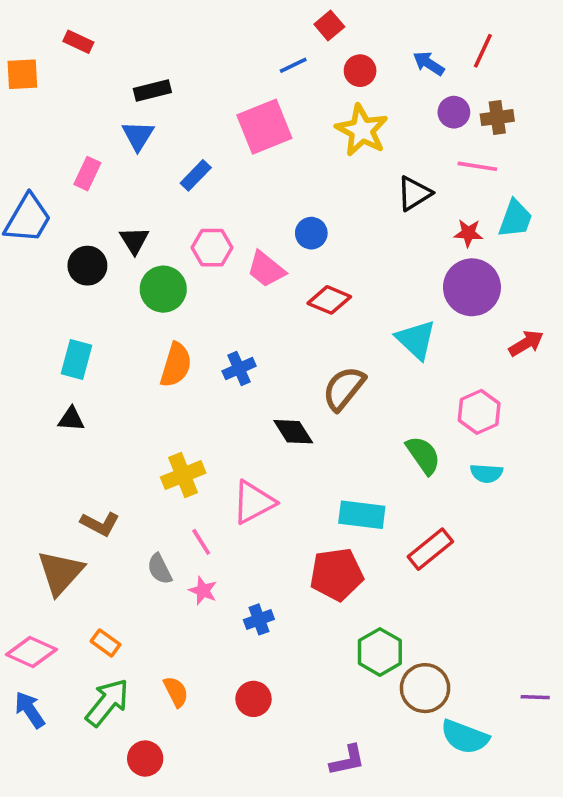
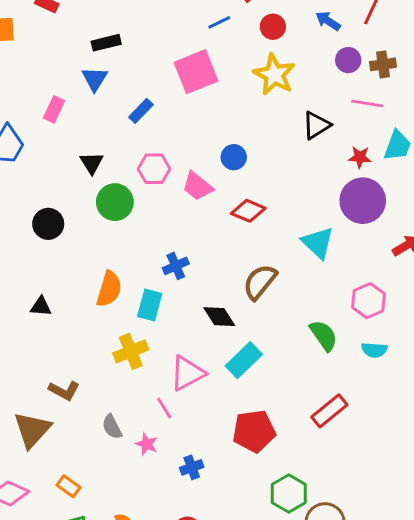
black circle: (87, 266) -> (48, 224), moved
cyan rectangle: (77, 360) -> (150, 305), moved
orange semicircle: (176, 365) -> (109, 289), moved
cyan rectangle: (362, 515) -> (244, 360), moved, turned -51
pink line: (201, 542) -> (164, 408), moved

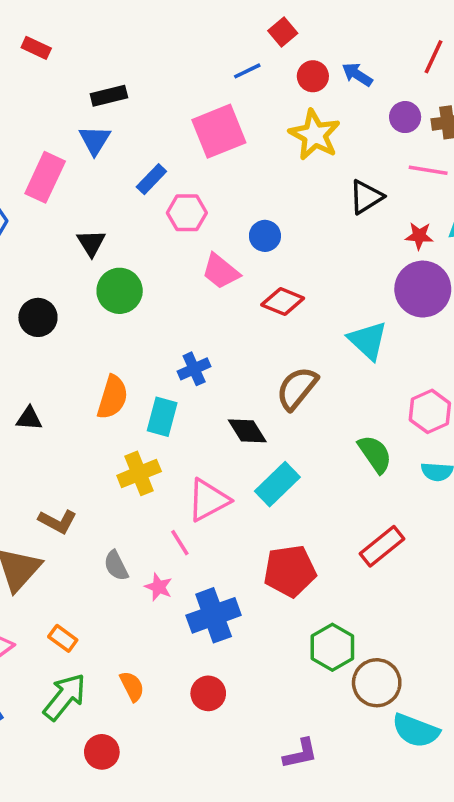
blue arrow: (328, 21) -> (357, 74), moved
pink rectangle: (54, 109) -> (45, 177), size x1.5
pink hexagon: (154, 169) -> (187, 213), moved
blue cross: (192, 467) -> (214, 615), size x1.8

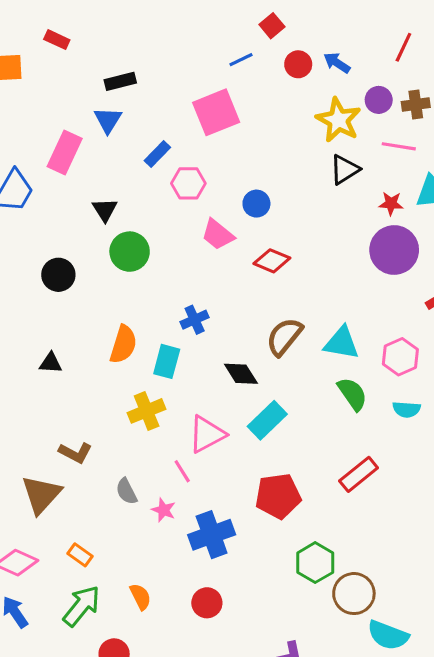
yellow star: (315, 135) -> (338, 120), moved
cyan triangle: (368, 340) -> (342, 343), moved, turned -33

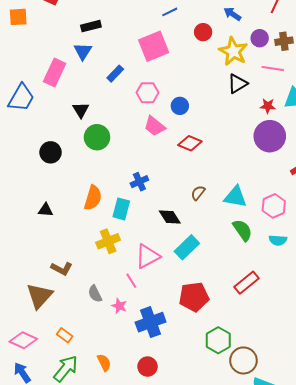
red circle: (298, 64) -> (203, 32), moved
pink hexagon: (188, 183) -> (148, 93), moved
brown semicircle: (284, 337) -> (198, 193), size x0.6

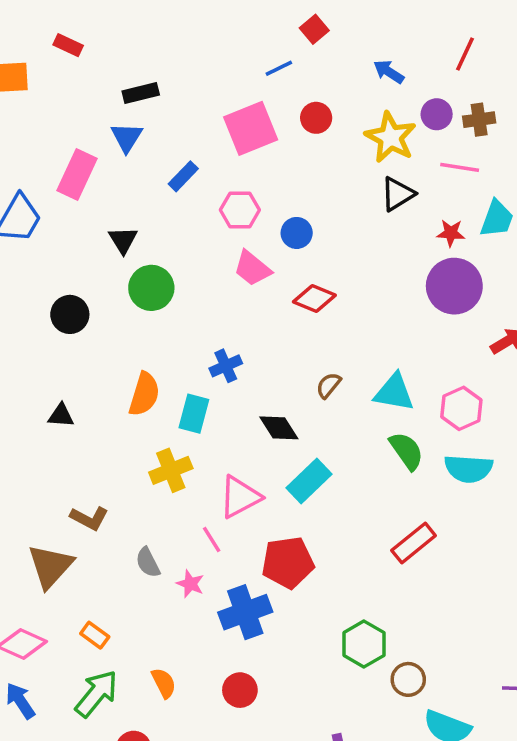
red circle: (203, 32) -> (316, 118), moved
cyan semicircle: (278, 240) -> (468, 469), size x1.5
red pentagon: (194, 297) -> (288, 562), moved
brown circle: (243, 360) -> (408, 679), size x0.7

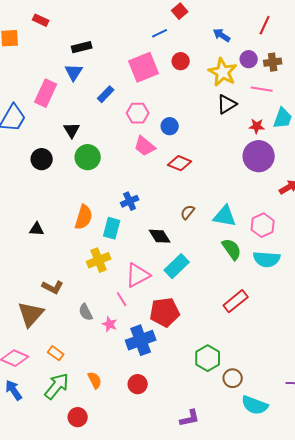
black circle: (70, 314) -> (42, 159), moved

